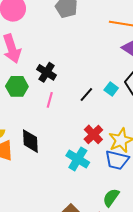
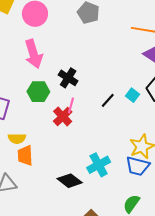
red cross: (93, 134) -> (63, 116), moved
black diamond: (30, 141) -> (70, 181), moved, turned -50
cyan cross: (78, 159) -> (99, 165), turned 30

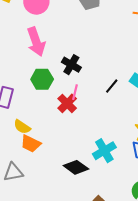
yellow semicircle: (17, 139) -> (22, 127), turned 36
orange trapezoid: (25, 156) -> (31, 144), turned -60

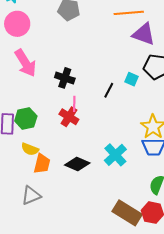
green hexagon: (42, 79) -> (26, 118), moved
orange trapezoid: (31, 144) -> (42, 164), turned -90
black diamond: (76, 167) -> (77, 164), moved

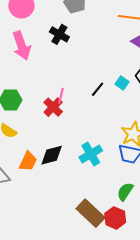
black cross: (65, 78) -> (59, 34), moved
orange trapezoid: (42, 164) -> (28, 161), moved
black diamond: (77, 164) -> (52, 155), turned -50

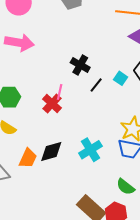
black cross: (59, 34) -> (80, 65), moved
pink arrow: (22, 46) -> (19, 43), turned -60
green semicircle: (125, 192) -> (125, 187), turned -84

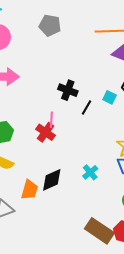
cyan cross: (90, 150) -> (90, 172), size x0.7

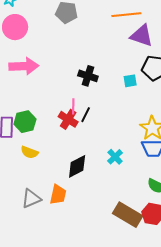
cyan square: (110, 97) -> (130, 81), turned -32
black line: (86, 107) -> (86, 115), moved
orange trapezoid: (30, 190) -> (58, 195), moved

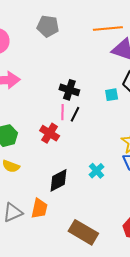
pink line: (73, 106) -> (63, 112), moved
black line: (86, 115) -> (75, 114), moved
brown rectangle: (128, 215) -> (83, 232), moved

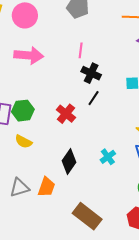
pink line: (63, 112) -> (81, 50), moved
black diamond: (58, 180) -> (69, 162), turned -35

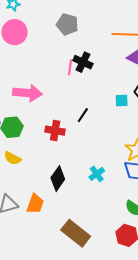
pink arrow: (29, 55) -> (27, 93), moved
black cross: (91, 73) -> (83, 62), moved
red cross: (66, 114) -> (55, 131), turned -30

